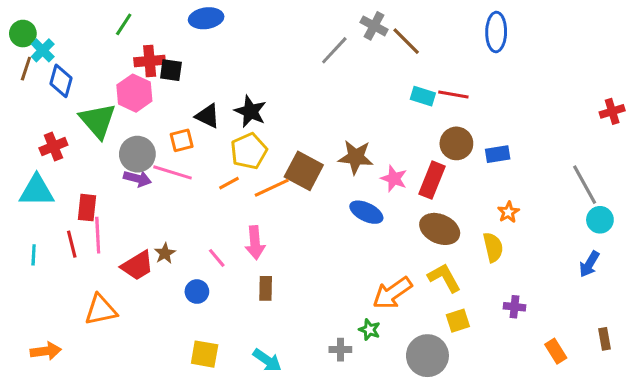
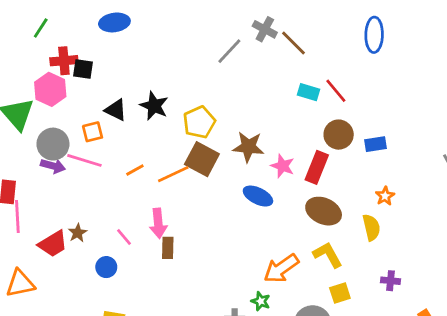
red line: (453, 95) -> (336, 91), turned 40
yellow pentagon: (249, 151) -> (199, 122), moved
brown rectangle: (266, 288) -> (168, 248), moved

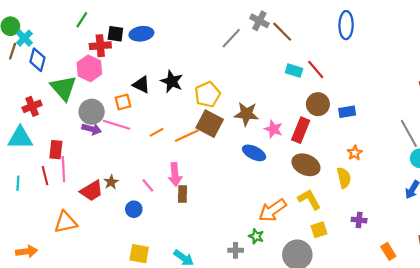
blue ellipse: (114, 22) -> (141, 34), moved
black square: (83, 69) -> (115, 34), moved

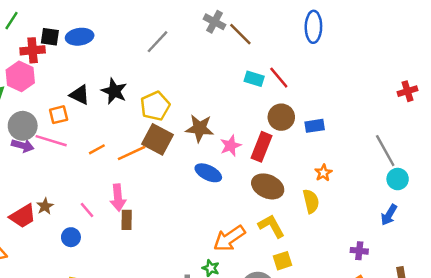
gray line: (231, 38) -> (158, 42), moved
pink star: (274, 129) -> (231, 146), turned 30
purple cross: (359, 220) -> (359, 251), moved

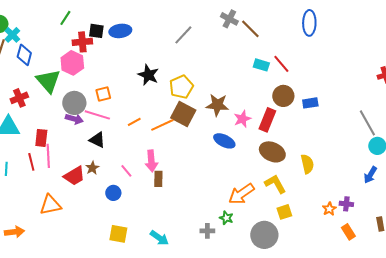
black triangle: (80, 95) -> (97, 140), moved
orange star: (323, 173) -> (329, 209), moved

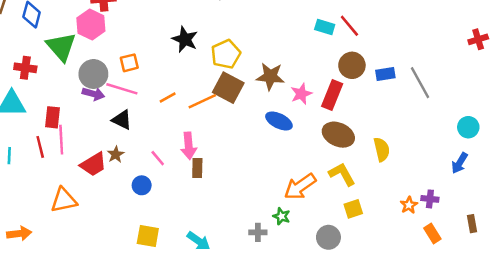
red cross: (19, 98) -> (25, 68), turned 30
gray line: (367, 123) -> (420, 83), moved
gray circle: (264, 235) -> (328, 237), size x0.7

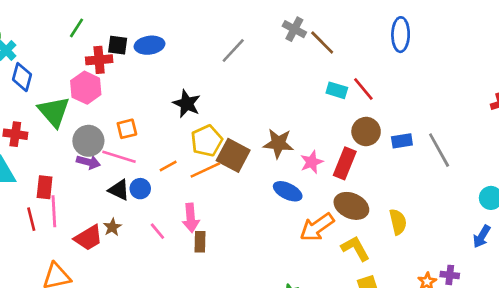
yellow pentagon: (226, 54) -> (207, 141), moved
blue circle: (142, 185) -> (140, 189), moved
orange arrow: (300, 187) -> (317, 227), moved

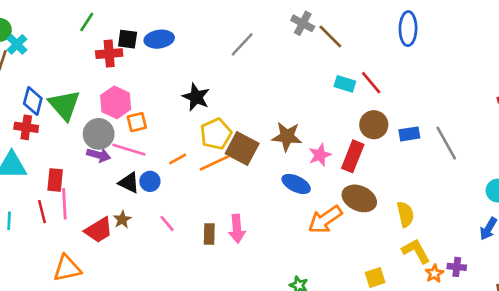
blue diamond: (22, 77) -> (33, 101), moved
pink hexagon: (86, 88) -> (116, 102), moved
pink arrow: (191, 218) -> (237, 229), moved
yellow L-shape: (355, 248) -> (416, 251), moved

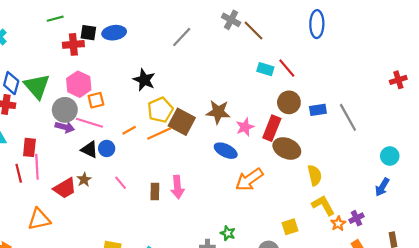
green line: (87, 22) -> (55, 19), turned 42
brown ellipse: (359, 198) -> (287, 148), moved
purple cross: (457, 267) -> (357, 218), turned -32

